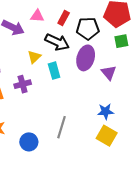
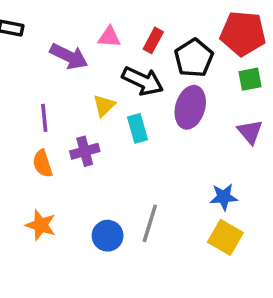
black pentagon: (88, 29) -> (194, 58), turned -30
purple triangle: (109, 73) -> (250, 132), moved
blue circle: (29, 142) -> (108, 236), moved

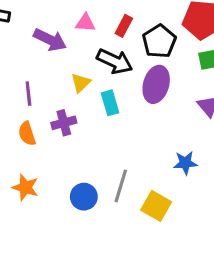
yellow square: (225, 237) -> (156, 206), moved

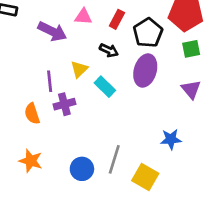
black arrow: (115, 61) -> (109, 50), size x0.6
purple line: (28, 94) -> (50, 81), moved
cyan rectangle: (110, 103) -> (105, 87), turned -30

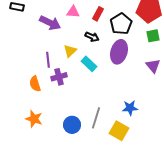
blue star: (171, 139) -> (130, 108), moved

